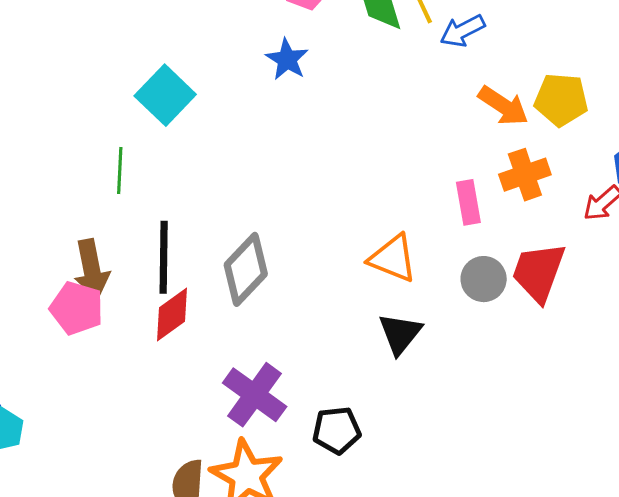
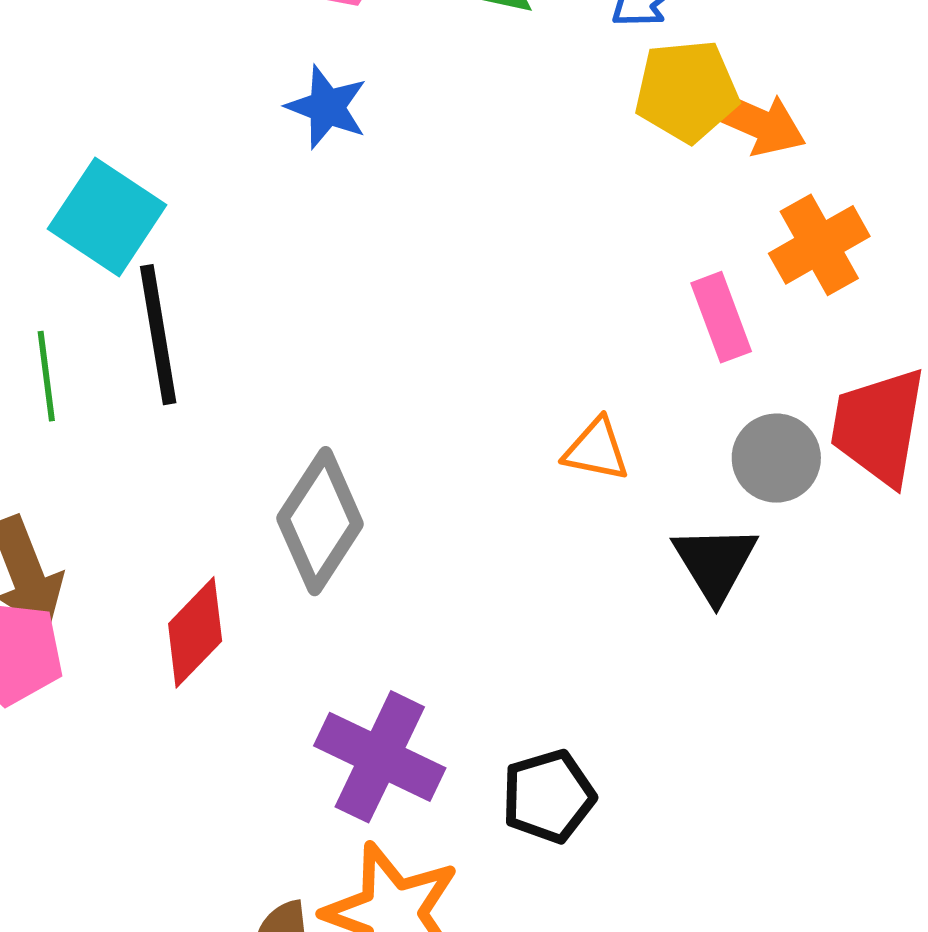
yellow pentagon: (561, 100) -> (687, 91), moved
black line: (164, 257) -> (158, 335), moved
orange triangle: (393, 258) -> (596, 450), size x0.7
black triangle: (400, 334) -> (715, 563), moved

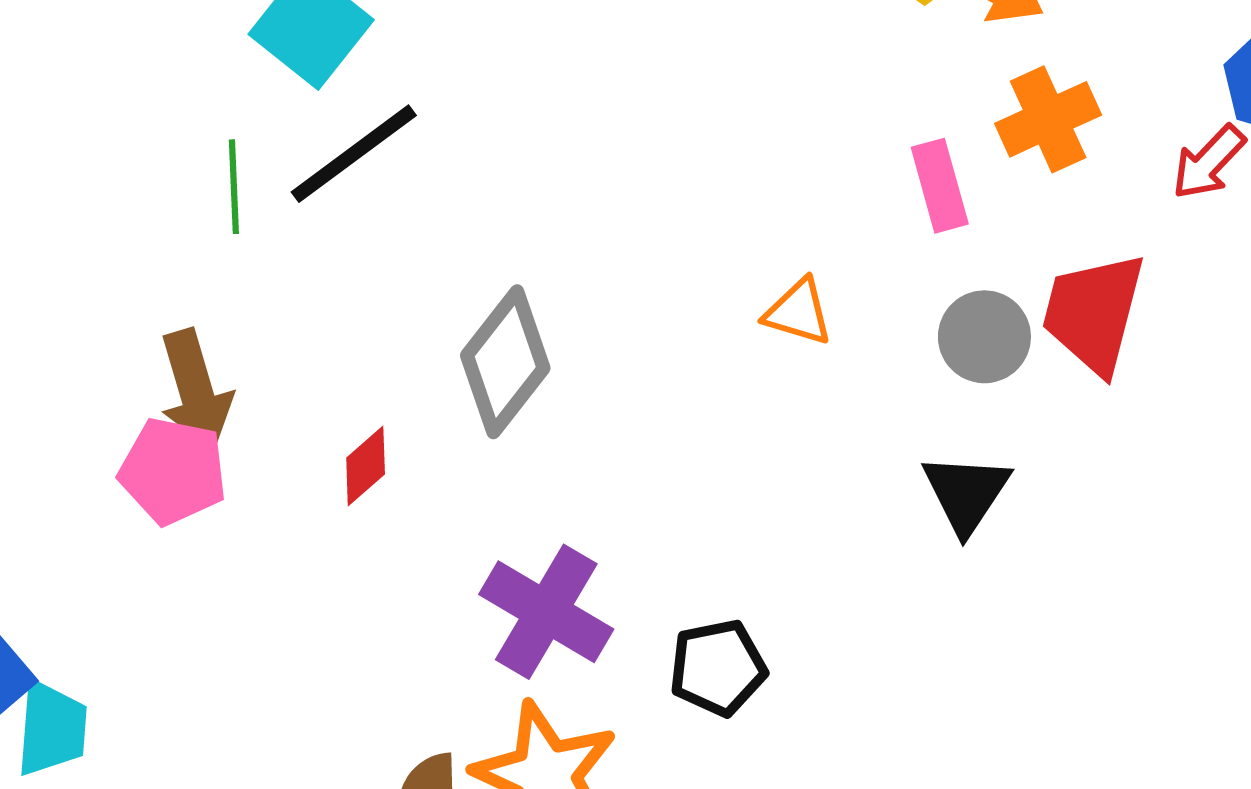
black line: (158, 335) -> (354, 154), turned 58
black triangle: (715, 563) -> (966, 493), moved
red diamond: (195, 632) -> (366, 466), size x0.7

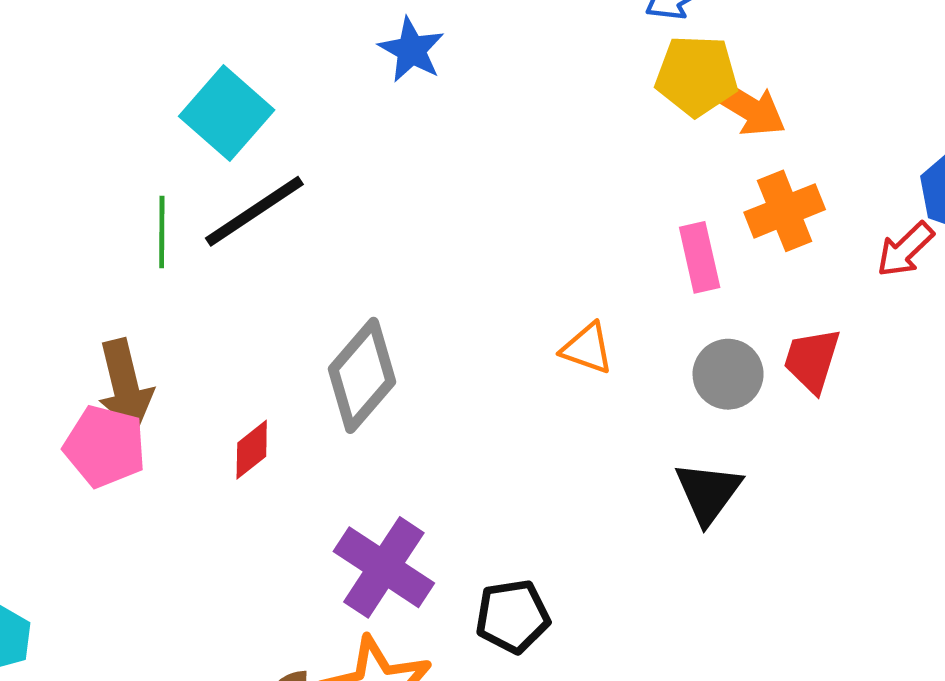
red trapezoid: (1094, 313) -> (812, 360), size x0.7

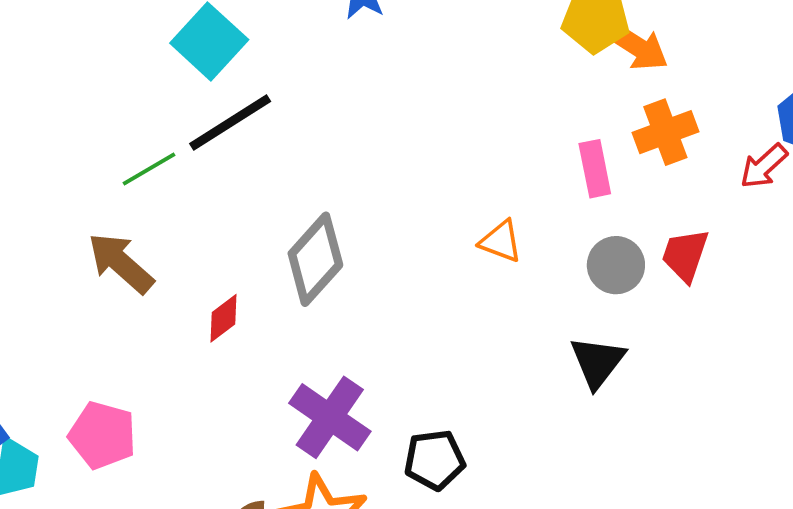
green line: (162, 232) -> (149, 169), moved, turned 58
brown arrow: (125, 385) -> (121, 263), turned 144
pink pentagon: (105, 446) -> (102, 435), moved

